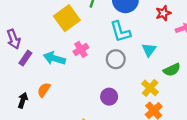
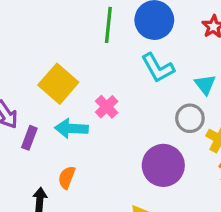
yellow square: (67, 18) -> (58, 84), moved
gray circle: (116, 59) -> (190, 118), moved
purple circle: (109, 97) -> (163, 165), size x1.6

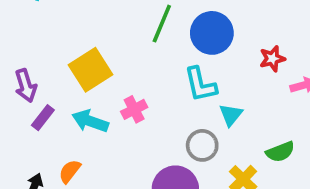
cyan triangle: (205, 84) -> (231, 115), moved
gray circle: (190, 118) -> (202, 145), moved

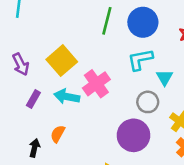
cyan L-shape: (200, 84) -> (140, 60), turned 100
purple arrow: (26, 86) -> (21, 64), moved
pink cross: (134, 109) -> (96, 84), size x1.5

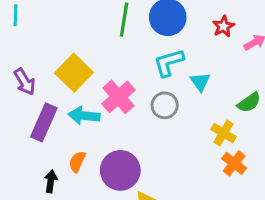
purple rectangle: (33, 99) -> (44, 122), size x1.6
gray circle: (148, 102) -> (165, 105), moved
purple circle: (133, 135) -> (120, 170), moved

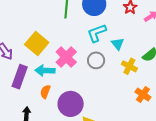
yellow cross: (224, 133) -> (129, 66), moved
orange semicircle: (77, 162) -> (45, 92), moved

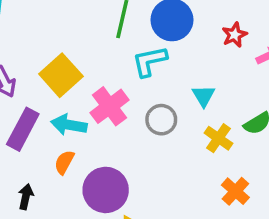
cyan L-shape: (97, 33) -> (150, 61), moved

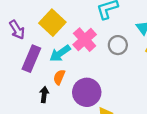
cyan arrow: (69, 125) -> (60, 53), turned -40
black arrow: (26, 197) -> (44, 95), moved

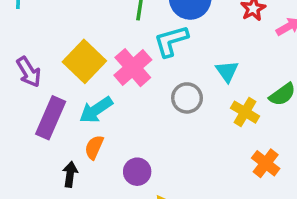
pink cross: (85, 40) -> (133, 68), moved
purple circle: (87, 92) -> (137, 172), size x0.6

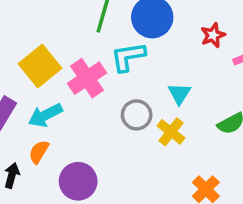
yellow cross: (245, 112) -> (171, 132), moved
purple circle: (137, 172) -> (78, 181), size x1.4

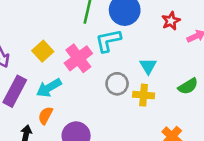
yellow square: (40, 66) -> (43, 51), size x0.7
yellow cross: (171, 132) -> (144, 95), turned -30

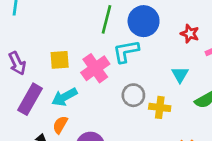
red star: (171, 21) -> (190, 34), turned -30
yellow square: (43, 51) -> (60, 60), turned 36
cyan triangle: (148, 66) -> (180, 75), moved

